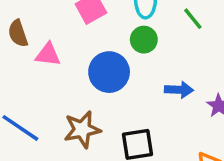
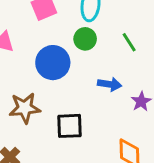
green line: (193, 19) -> (129, 42), moved

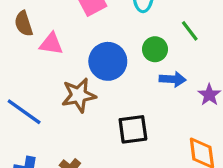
green circle: (85, 39) -> (155, 49), moved
brown star: (25, 108) -> (79, 95), moved

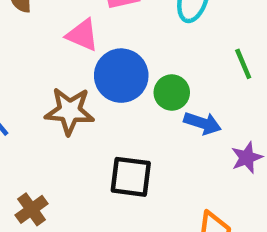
pink triangle: (51, 44) -> (82, 35), moved
green circle: (155, 49) -> (172, 92), moved

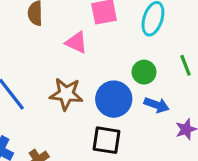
blue circle: (121, 76) -> (114, 99), moved
green circle: (172, 92) -> (144, 72), moved

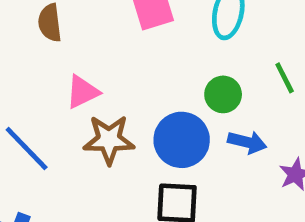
pink triangle: (76, 42) -> (82, 92), moved, turned -45

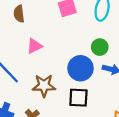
brown star: (109, 140) -> (44, 86), moved

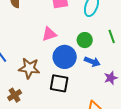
pink triangle: (34, 46) -> (49, 34), moved

